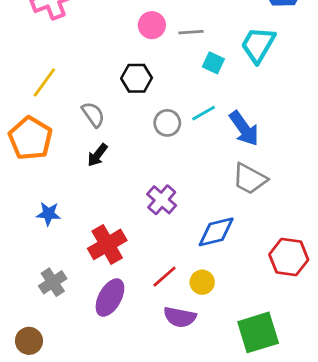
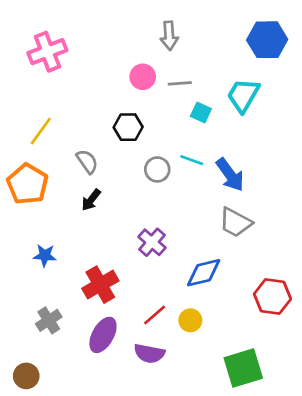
cyan line: (204, 113) -> (192, 160), turned 50
purple semicircle: (180, 317) -> (149, 353), moved

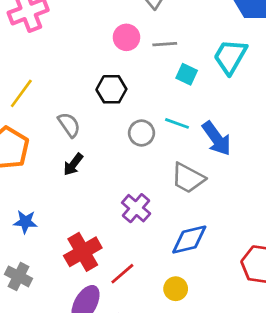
gray trapezoid: (235, 222) -> (188, 178), moved
red line: (155, 315) -> (122, 274), moved
gray cross: (49, 320) -> (19, 276), moved, turned -30

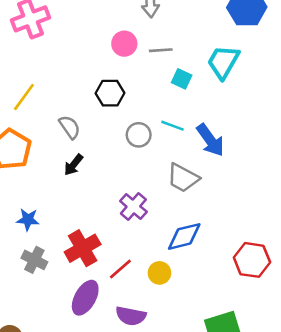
gray cross: (19, 276) -> (34, 260), moved
yellow circle: (176, 289) -> (159, 273), moved

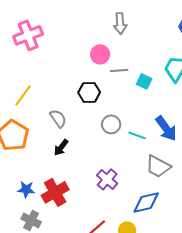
gray line: (161, 50) -> (119, 70), moved
cyan line: (172, 126) -> (137, 135), moved
gray trapezoid: (183, 178) -> (158, 166), moved
red cross: (83, 248) -> (55, 192), moved

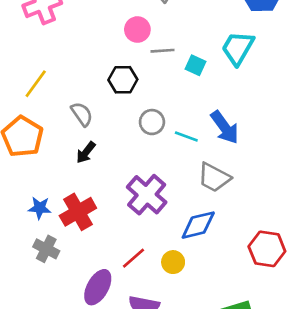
purple cross: (107, 179) -> (147, 195), size x1.4

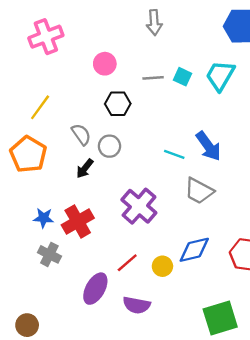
pink circle: (137, 30) -> (105, 64), moved
cyan square: (196, 65) -> (182, 77), moved
gray circle: (152, 122) -> (109, 146), moved
blue diamond: (198, 225) -> (194, 250), moved

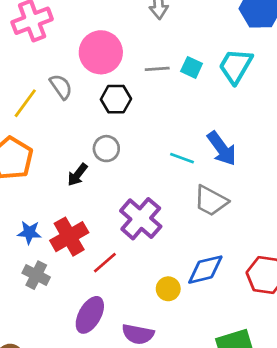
pink circle: (105, 64) -> (101, 52), size x1.6
gray semicircle: (81, 134) -> (61, 87), moved
red line: (127, 263) -> (105, 263), moved

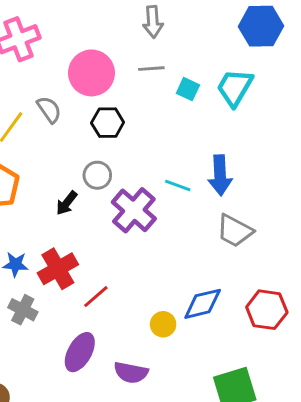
gray line: (157, 69) -> (151, 69), moved
blue arrow: (222, 149) -> (220, 175), turned 33
gray trapezoid: (211, 201) -> (235, 231), moved
purple cross: (141, 219) -> (134, 210), moved

